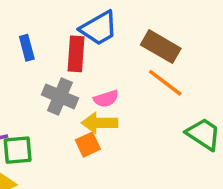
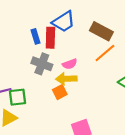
blue rectangle: (27, 48) -> (36, 36), moved
orange line: (165, 83) -> (105, 53), turned -75

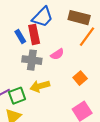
yellow arrow: (66, 79) -> (40, 86), moved
orange square: (60, 92) -> (80, 78), moved

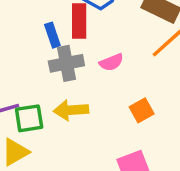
blue rectangle: (20, 37) -> (52, 35), moved
gray cross: (32, 60) -> (66, 63), turned -30

